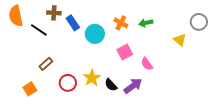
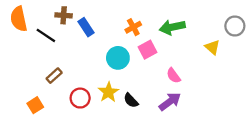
orange cross: (121, 23) -> (133, 27), moved, turned 32
green arrow: (146, 23) -> (172, 27), size x1.5
cyan circle: (95, 34) -> (118, 58), moved
pink square: (125, 52) -> (147, 50), moved
purple arrow: (133, 86) -> (170, 102), moved

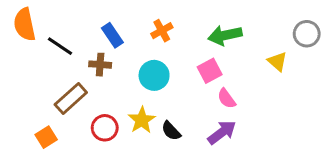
brown cross: (64, 15) -> (100, 65), moved
orange cross: (133, 27) -> (162, 31), moved
pink square: (147, 50) -> (210, 71), moved
brown rectangle: (54, 76) -> (71, 98), size x1.5

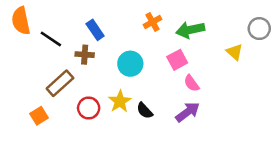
orange cross: (162, 31) -> (152, 22), moved

